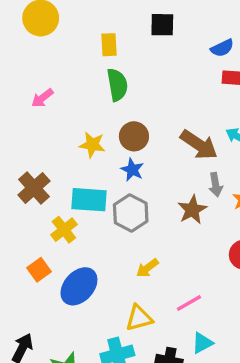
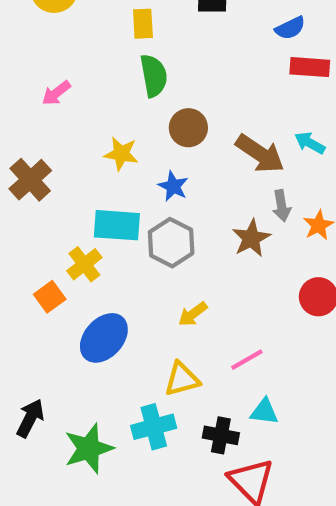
brown circle: (134, 136) -> (188, 128), moved
brown cross: (34, 188) -> (30, 180), moved
orange square: (39, 270) -> (50, 297), moved
cyan triangle: (202, 343) -> (264, 412), turned 35

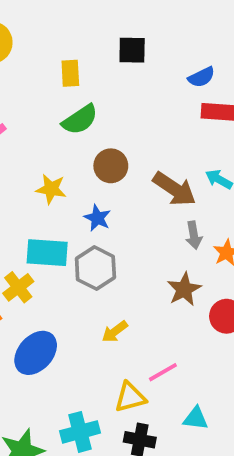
green semicircle: (154, 76) -> (80, 120), turned 66
brown star: (251, 238) -> (184, 289), moved
yellow triangle: (182, 379) -> (130, 397), moved
cyan triangle: (264, 412) -> (196, 418), moved

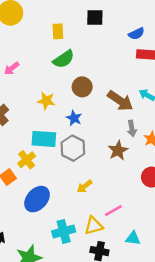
brown star: (184, 289) -> (118, 150), moved
cyan cross: (80, 432) -> (64, 231), moved

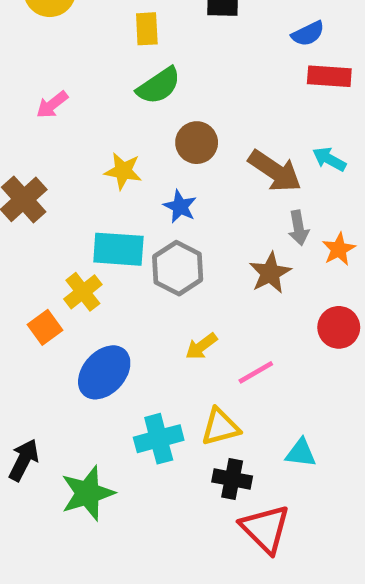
pink line: (113, 211) -> (256, 372), moved

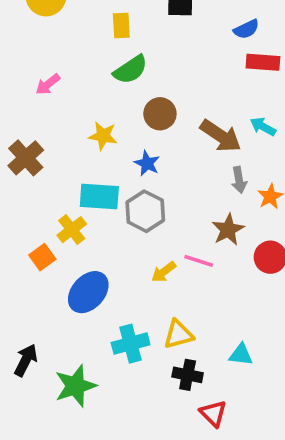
brown star: (270, 273) -> (228, 230), moved
pink line: (256, 372) -> (199, 261), moved, turned 48
red triangle: (265, 529) -> (213, 413), size x0.7

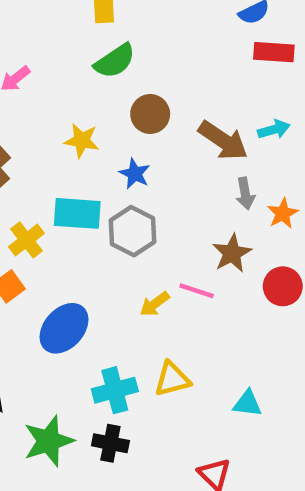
cyan arrow: (263, 127) -> (274, 129), turned 135
yellow cross: (72, 230) -> (26, 240), moved
black cross: (188, 375) -> (110, 443), moved

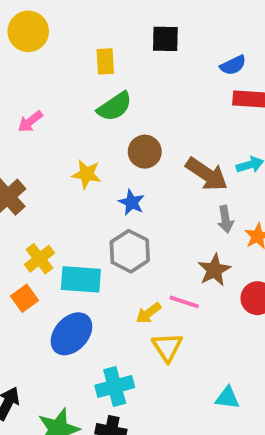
cyan rectangle: (77, 213) -> (81, 279), moved
yellow triangle: (172, 379) -> (167, 347), moved, turned -48

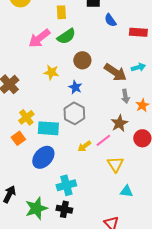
blue semicircle: (233, 65) -> (110, 20), moved, turned 80
pink arrow: (30, 122) -> (39, 38), moved, size x1.6
pink line: (184, 302) -> (103, 140), turned -56
yellow triangle: (167, 347) -> (115, 164), moved

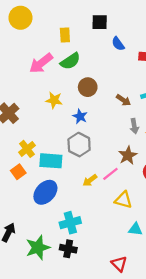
brown arrow: (115, 72) -> (123, 100), size x0.6
yellow triangle: (115, 164) -> (123, 200), turned -42

